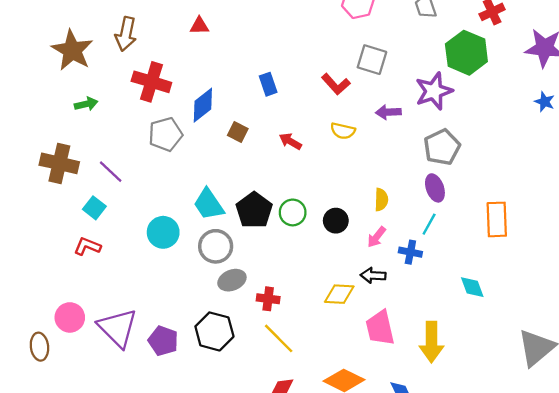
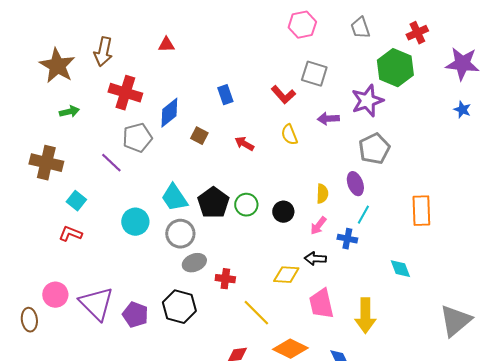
yellow semicircle: (343, 131) -> (289, 135), turned 55
purple line: (111, 172) -> (111, 163), moved
purple ellipse: (435, 188) -> (355, 184), moved
yellow line: (279, 338) -> (256, 313), moved

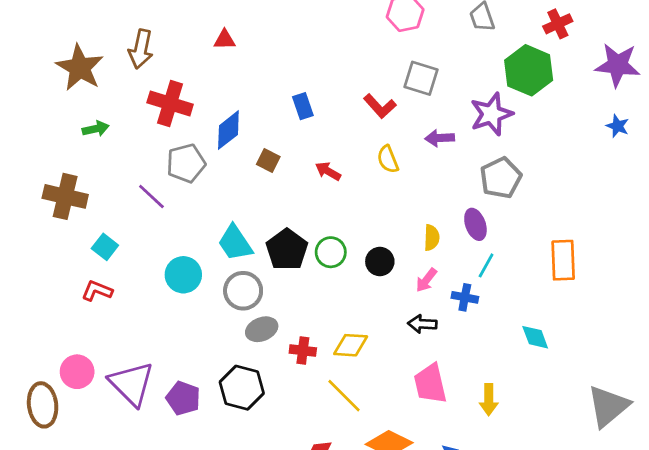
yellow diamond: (286, 275) -> (351, 345), moved
yellow arrow: (365, 316) -> (489, 400), size x0.7
brown ellipse: (29, 320) -> (43, 405), size x1.4

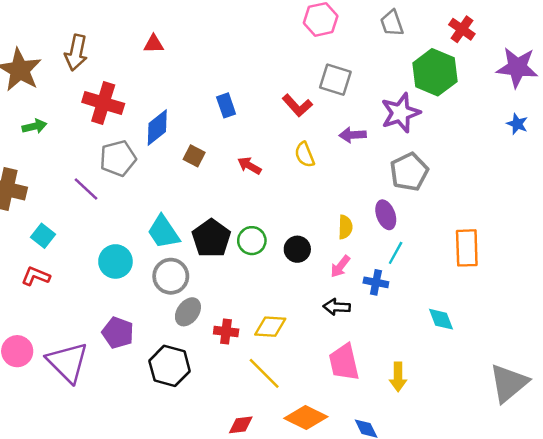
red cross: (558, 24) -> (462, 29), turned -30
gray ellipse: (262, 329) -> (188, 312), turned -32
purple pentagon: (183, 398) -> (118, 333), moved

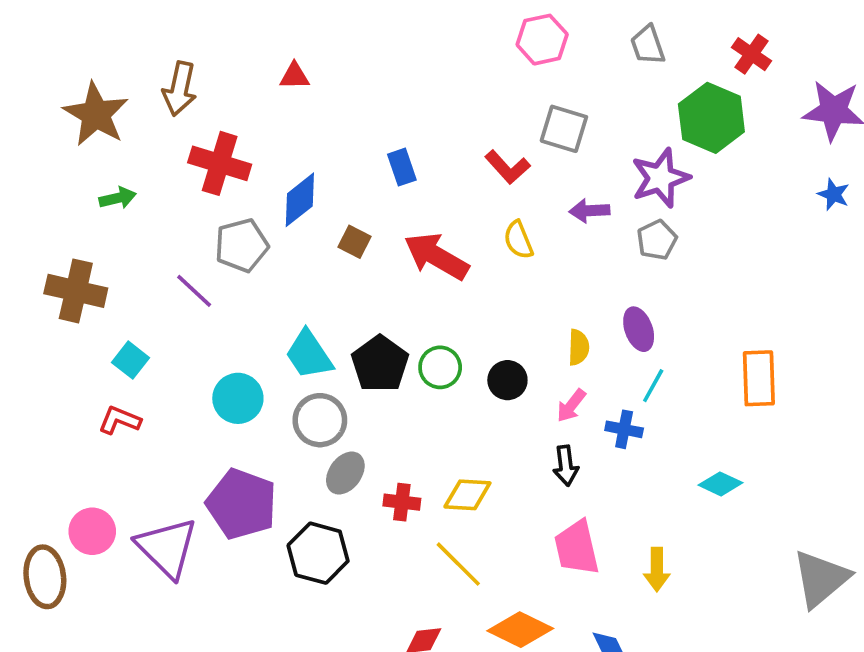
red arrow: (249, 166) -> (436, 256), size x1.8
gray pentagon: (409, 172) -> (657, 240), moved, size x0.7
black arrow: (337, 307) -> (566, 466), turned -100
cyan diamond: (441, 319) -> (721, 484), turned -44
purple pentagon: (118, 333) -> (242, 504), size x1.5

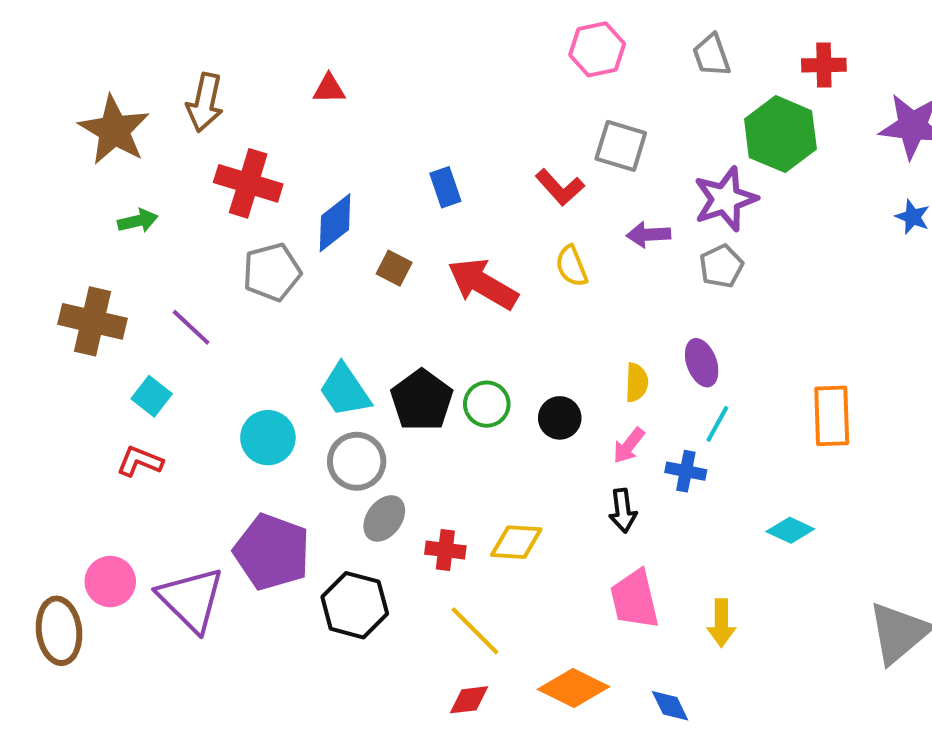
red cross: (752, 54) -> (824, 65), turned -36
purple line: (194, 291) -> (191, 327), moved
yellow line: (458, 564) -> (475, 631), moved

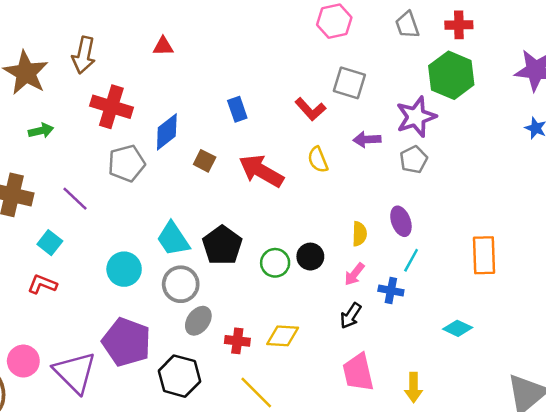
red cross: (824, 65) -> (459, 25), moved
green circle: (487, 404) -> (275, 263), moved
black arrow: (623, 511) -> (351, 316), turned 40

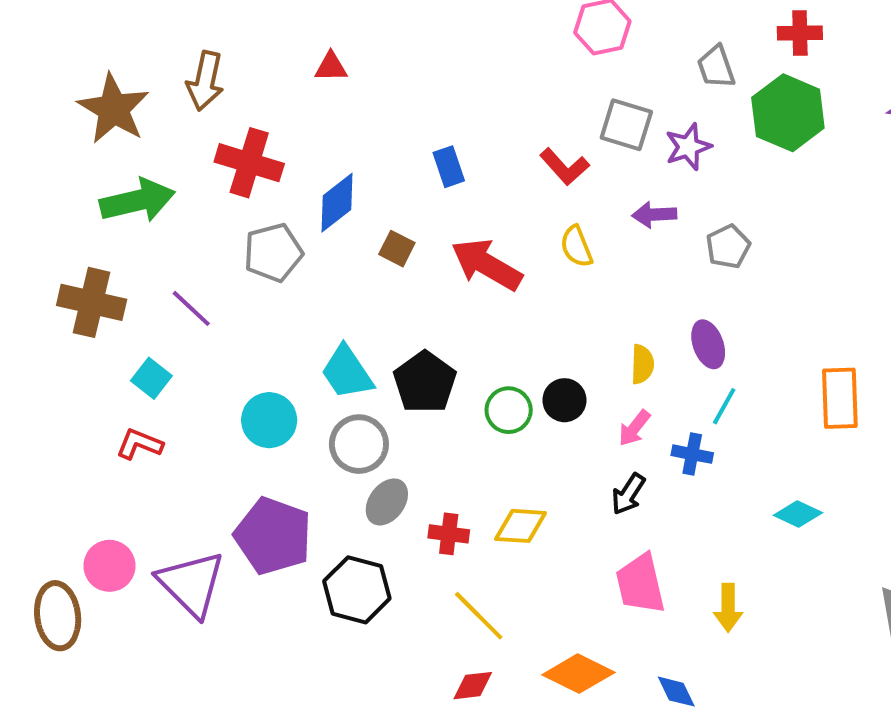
gray trapezoid: (407, 25) -> (716, 67), moved
purple star: (416, 117) -> (688, 147), moved, size x0.7
green arrow: (41, 131) -> (137, 201), size x1.8

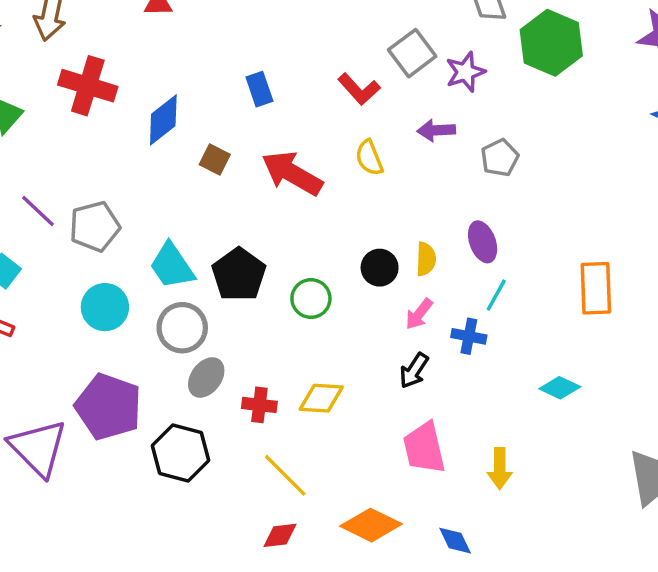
gray square: (626, 125) -> (412, 53), turned 36
gray pentagon: (273, 253) -> (95, 226), moved
black circle: (564, 400) -> (380, 268), moved

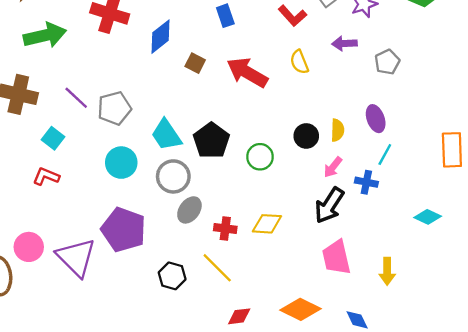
black arrow: (414, 371) -> (329, 205), size x1.5
black hexagon: (180, 453) -> (172, 276), moved, size x0.7
yellow line: (285, 475) -> (217, 268), moved

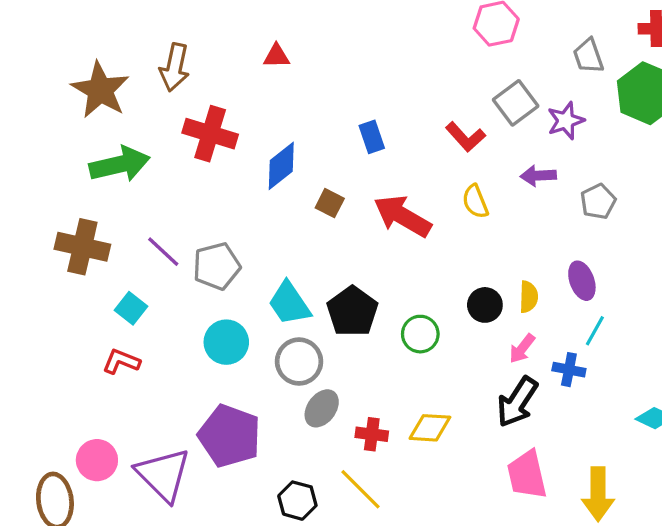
yellow arrow: (387, 271) -> (598, 494), size x1.4

